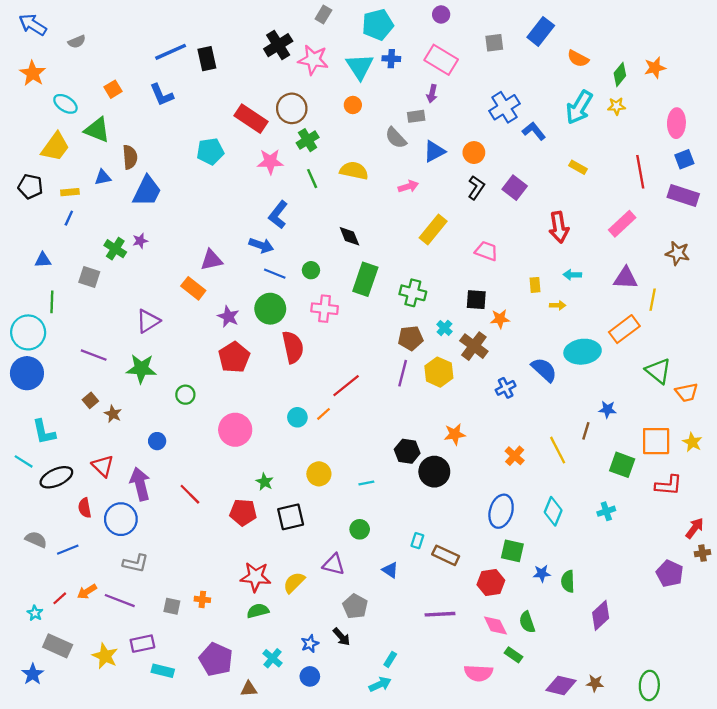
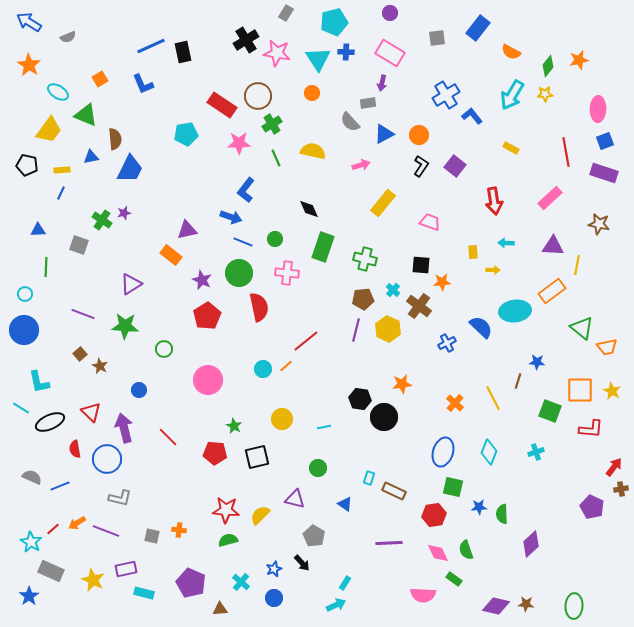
cyan circle: (28, 332) -> (25, 294), size x0.5
cyan star: (35, 613) -> (31, 542), size x1.5

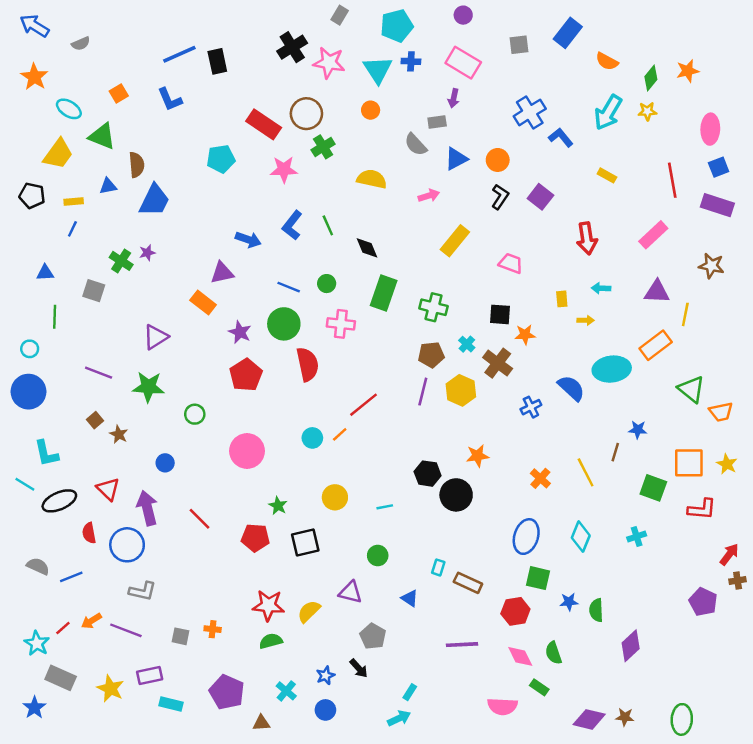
green line: (276, 158) -> (328, 225), moved
blue arrow: (231, 217) -> (248, 240), moved

